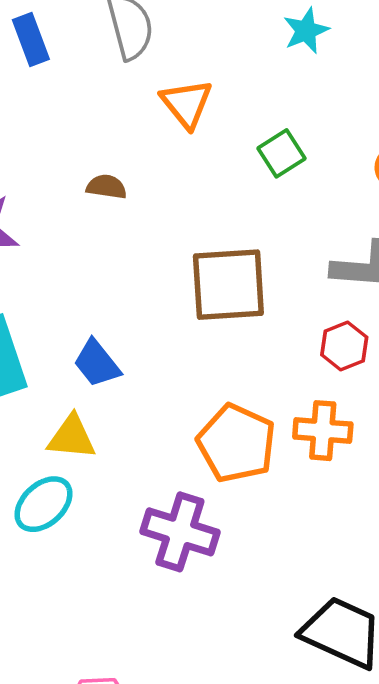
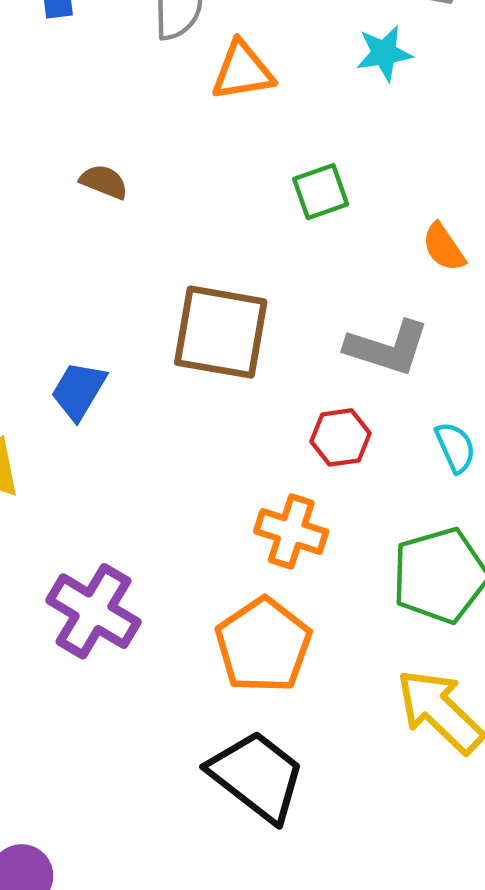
orange triangle: (187, 104) -> (243, 71), moved, turned 46
blue trapezoid: (97, 363) -> (79, 391), moved, turned 56
orange pentagon: (236, 443) -> (263, 645), moved

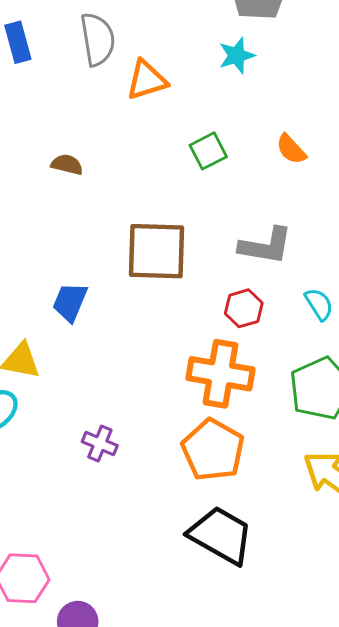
orange semicircle: (444, 247) -> (291, 149), moved
orange cross: (291, 532) -> (221, 374), size x1.4
purple cross: (93, 611) -> (100, 444), size x0.6

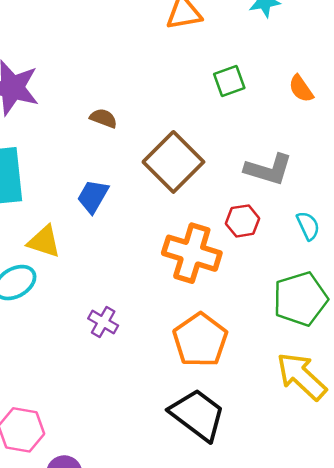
brown semicircle: (67, 165) -> (103, 118), moved
brown square: (156, 251) -> (173, 162), turned 36
orange cross: (221, 374) -> (192, 253), moved

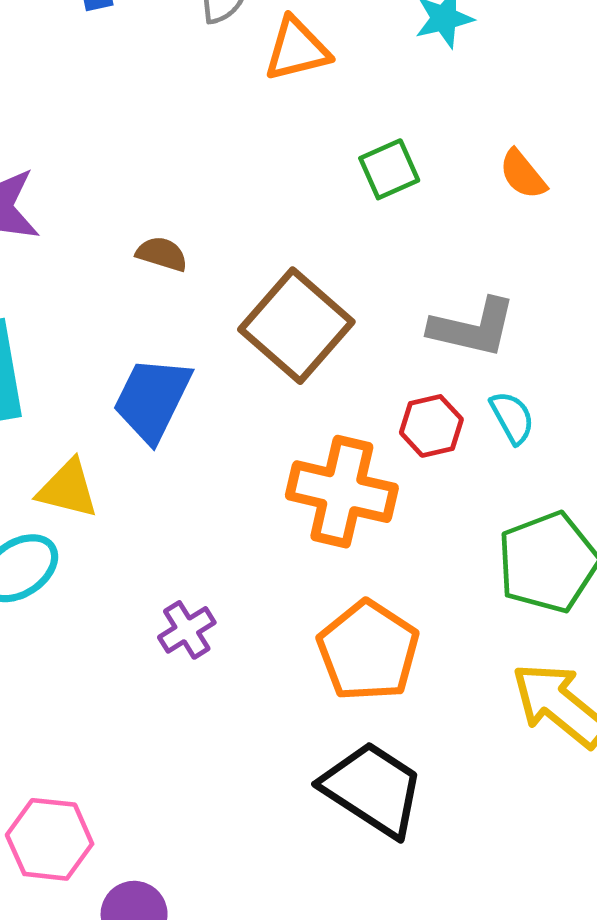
blue trapezoid: (93, 196) -> (152, 399), size x1.4
cyan semicircle: (308, 226) -> (512, 418), moved
purple cross: (103, 322) -> (187, 630), turned 32

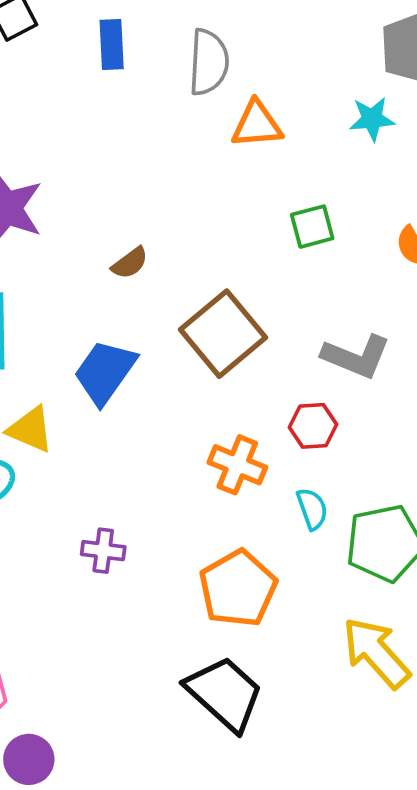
brown semicircle: (162, 254) -> (130, 263), turned 117
cyan semicircle: (512, 418) -> (312, 509), moved
orange cross: (342, 492) -> (237, 465), size x0.7
purple cross: (187, 630) -> (103, 551), turned 30

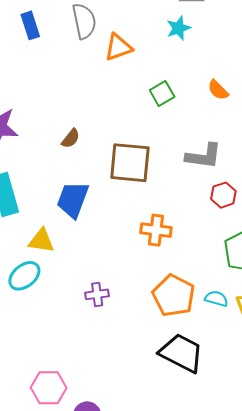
brown square: (223, 334) -> (130, 163), turned -30
red hexagon: (313, 426) -> (223, 195), moved
cyan semicircle: (312, 509) -> (216, 299), moved, turned -40

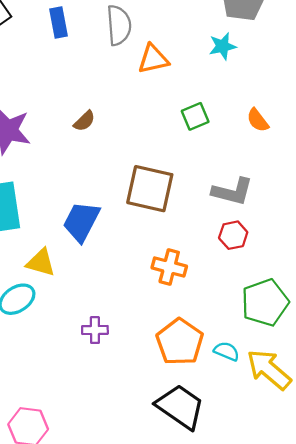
brown semicircle: (71, 138) -> (84, 121), moved
red hexagon: (223, 195) -> (233, 235), moved

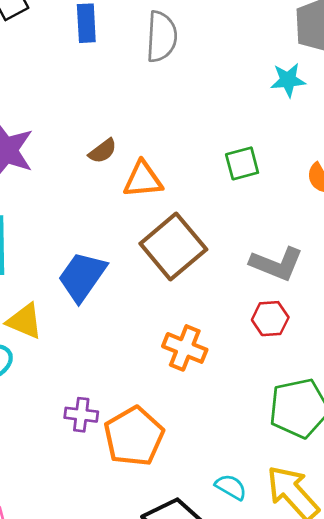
orange triangle: (153, 59) -> (143, 179), moved
brown square: (150, 189) -> (173, 247), turned 30
orange pentagon: (180, 342) -> (134, 436), moved
cyan semicircle: (227, 351) -> (231, 487), moved

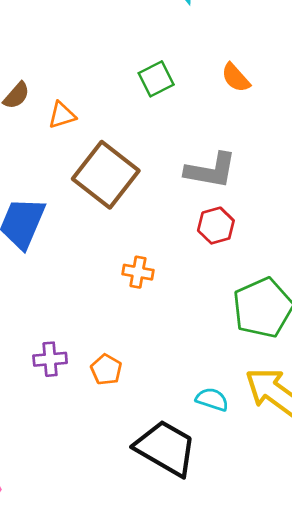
orange triangle: (143, 179) -> (62, 115), size x0.7
orange cross: (185, 348) -> (138, 272), size x0.7
orange pentagon: (134, 436) -> (106, 370), size x0.5

